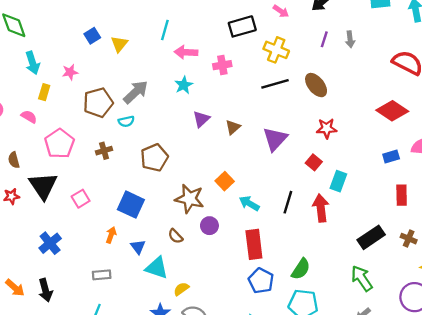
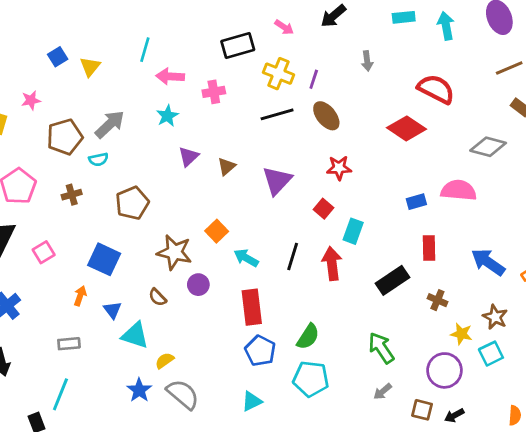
purple line: (324, 39) -> (314, 79), moved
red diamond: (392, 111) -> (407, 128), moved
black rectangle: (371, 237) -> (392, 280), moved

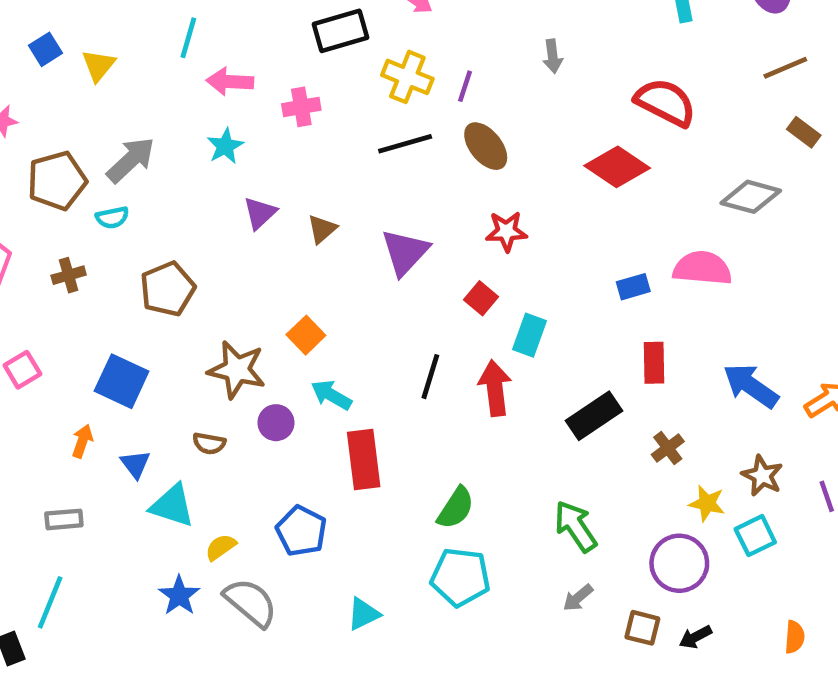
cyan arrow: (246, 258) -> (331, 395), moved
brown semicircle: (158, 297) -> (209, 443), turned -36
brown cross: (437, 300) -> (668, 448), turned 30
blue pentagon: (260, 351) -> (301, 531), moved

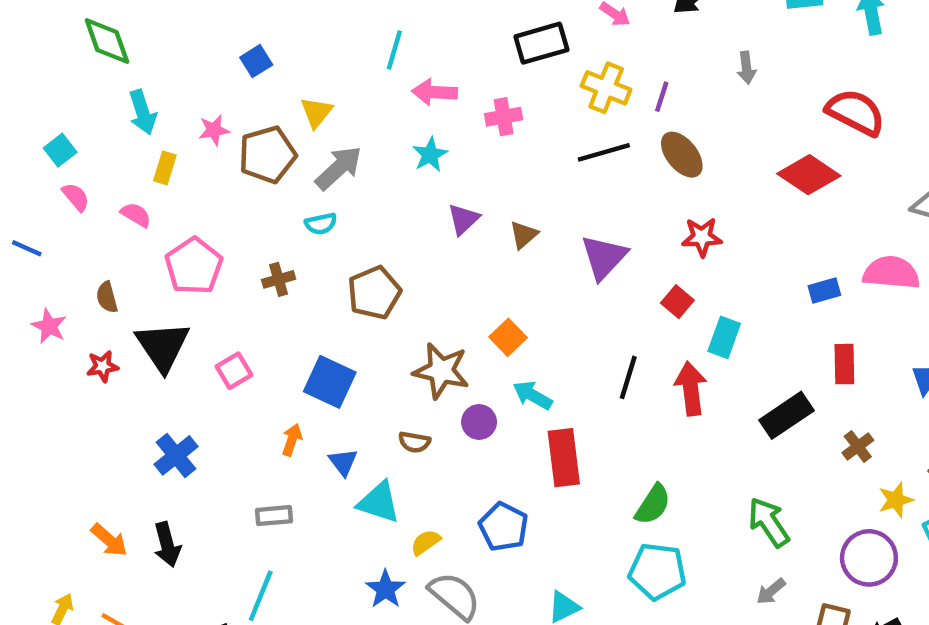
yellow triangle: (98, 65) -> (316, 112), moved
brown pentagon: (57, 181) -> (267, 155), moved
yellow star: (707, 503) -> (896, 500), turned -30

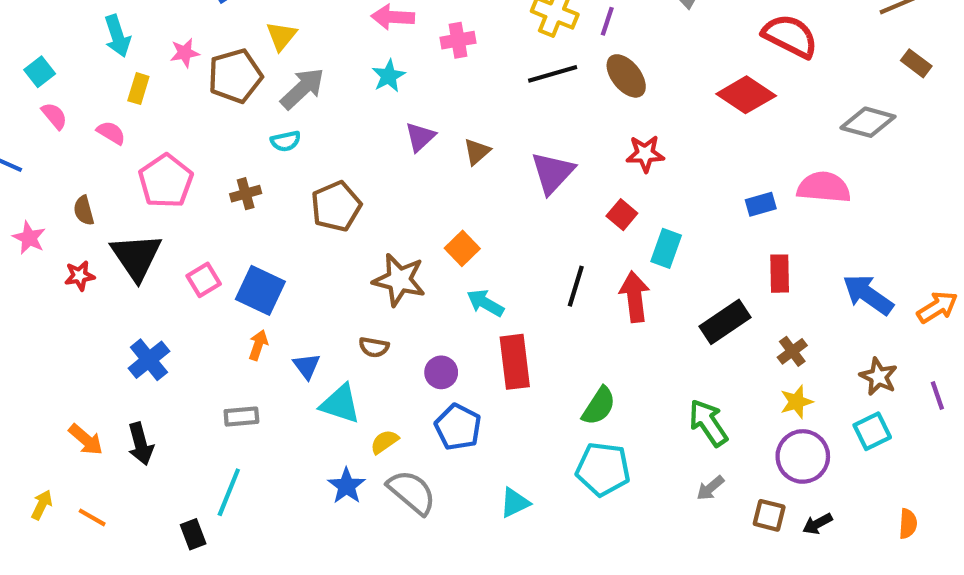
blue square: (330, 382) -> (260, 290), moved
purple circle: (479, 422) -> (441, 372), moved
yellow star: (896, 500) -> (796, 402), moved

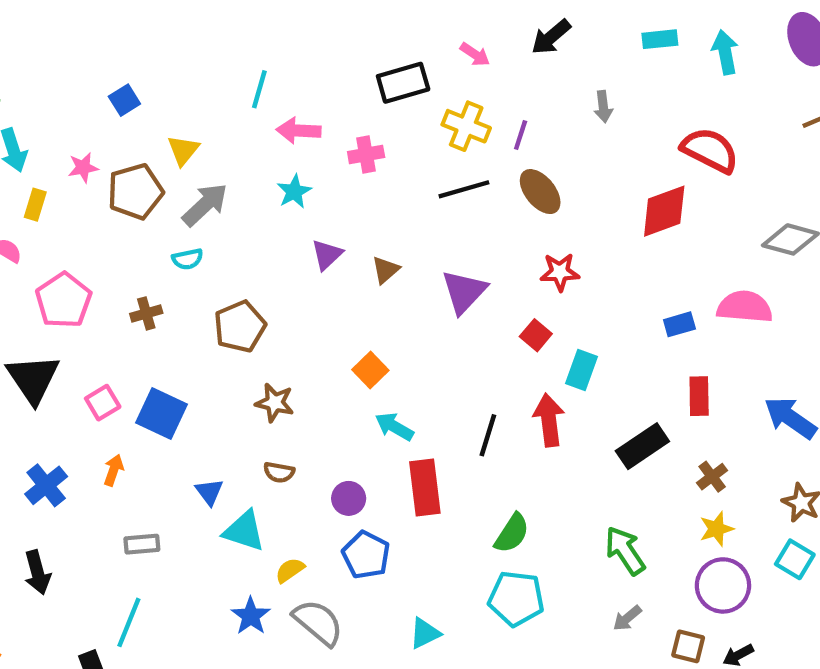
red diamond: (746, 95) -> (664, 211), turned -54
brown star: (399, 280) -> (275, 403), moved, size x0.7
black line: (576, 286) -> (488, 435), moved
orange arrow: (258, 345) -> (114, 470), moved
cyan square: (872, 431) -> (795, 559), turned -33

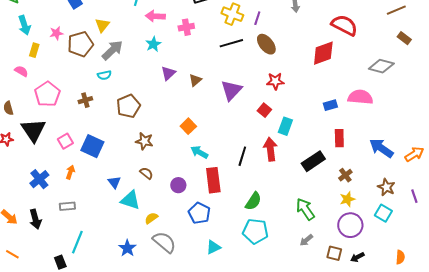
brown semicircle: (279, 472) -> (146, 173), turned -152
gray rectangle: (142, 544) -> (67, 206), moved
blue pentagon: (366, 555) -> (199, 213), moved
blue star: (251, 616) -> (127, 248), moved

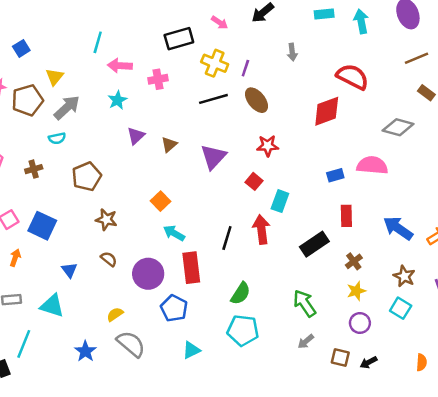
purple circle: (178, 185) -> (148, 274), size x1.6
cyan triangle: (130, 200) -> (52, 306), moved
purple circle: (350, 225) -> (360, 323), size x0.7

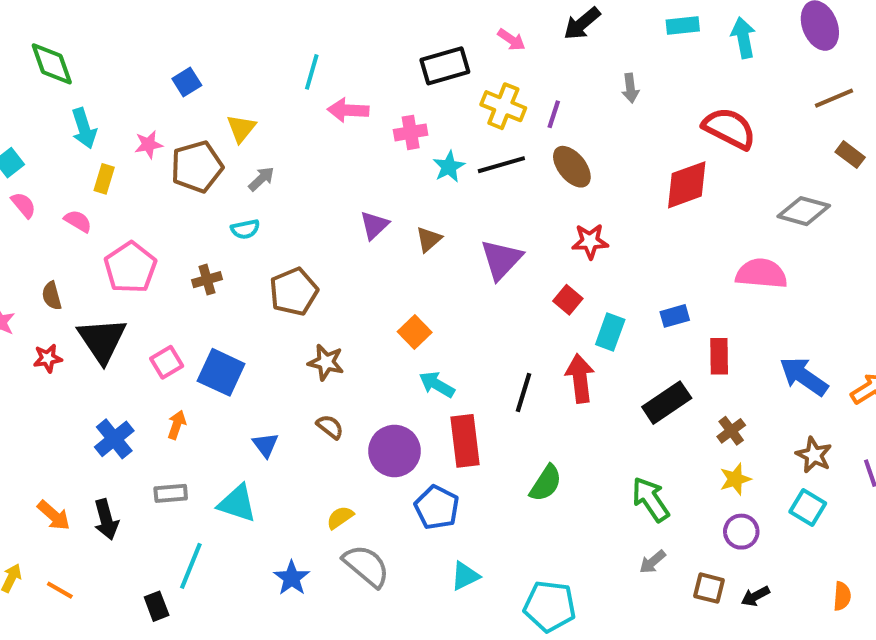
cyan star: (117, 100) -> (449, 167), moved
gray arrow: (67, 108) -> (261, 179), size x0.6
blue rectangle: (335, 175) -> (675, 316), moved
cyan pentagon: (243, 330) -> (550, 606), moved

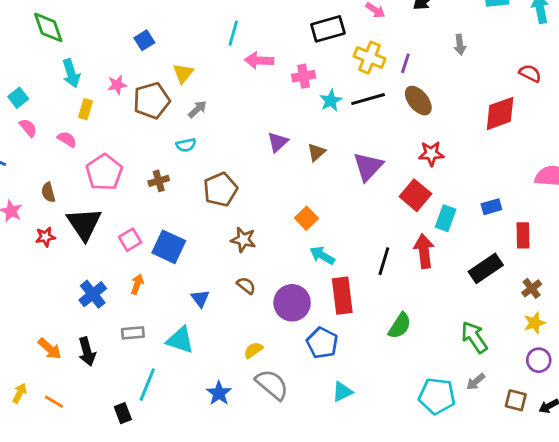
red semicircle: (729, 128) -> (530, 73), size x0.6
red square: (568, 300) -> (415, 195), size x1.5
cyan pentagon: (550, 606) -> (437, 396), moved

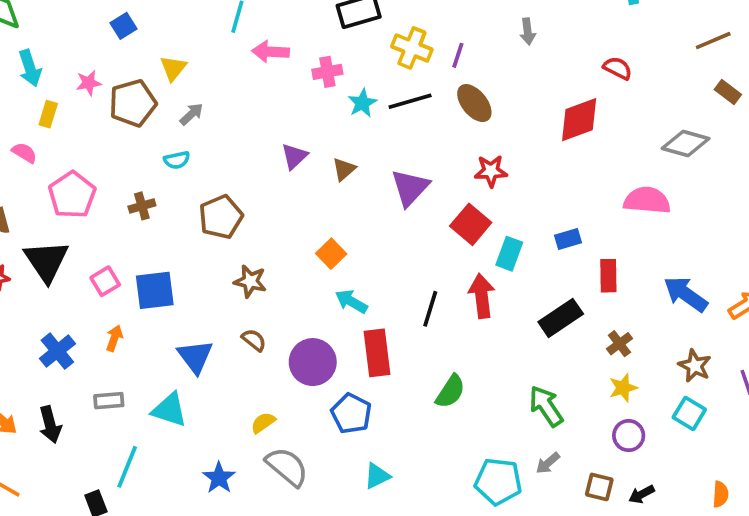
blue square: (169, 247) -> (155, 290), turned -32
blue triangle: (200, 298) -> (195, 357), size x1.5

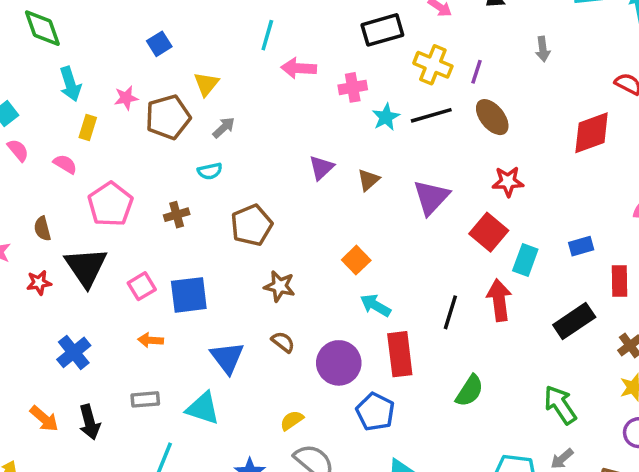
orange arrow: (114, 338) -> (150, 340), turned -105
blue cross: (57, 351) -> (74, 352), moved

